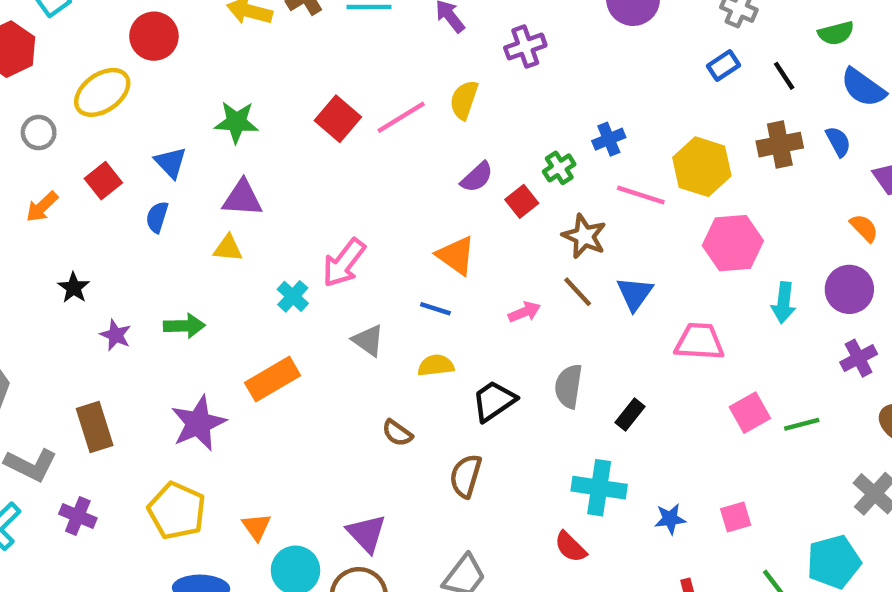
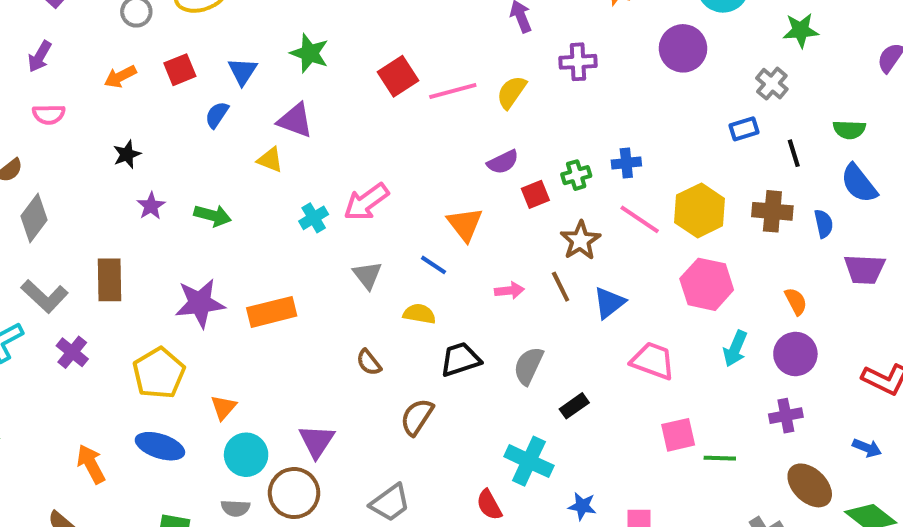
orange semicircle: (864, 228) -> (796, 301), moved
orange rectangle: (273, 379) -> (272, 312), moved

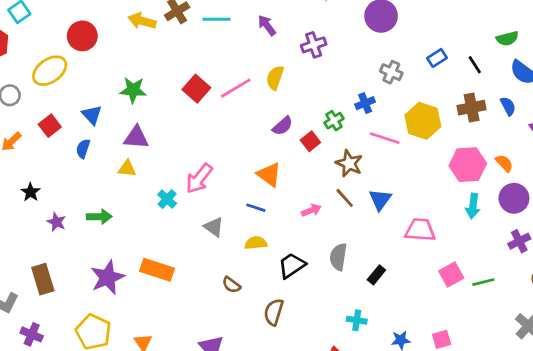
gray cross: (772, 84) -> (391, 72), moved
pink hexagon: (707, 284) -> (468, 165), moved
orange rectangle: (272, 312) -> (157, 270), turned 48
cyan cross: (529, 461) -> (357, 320), size x0.6

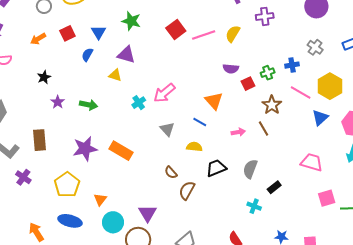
purple semicircle: (283, 126) -> (231, 69), turned 35
blue triangle: (380, 199) -> (320, 118), moved
brown semicircle: (274, 312) -> (187, 190), moved
cyan cross: (357, 320) -> (254, 206), moved

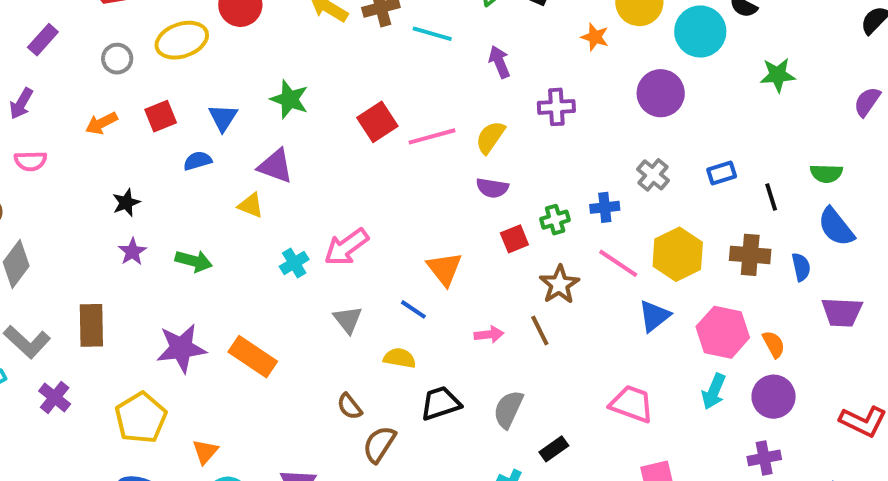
blue semicircle: (87, 55) -> (198, 161), turned 40
purple semicircle: (231, 69) -> (492, 188), moved
black star: (44, 77) -> (126, 203), moved

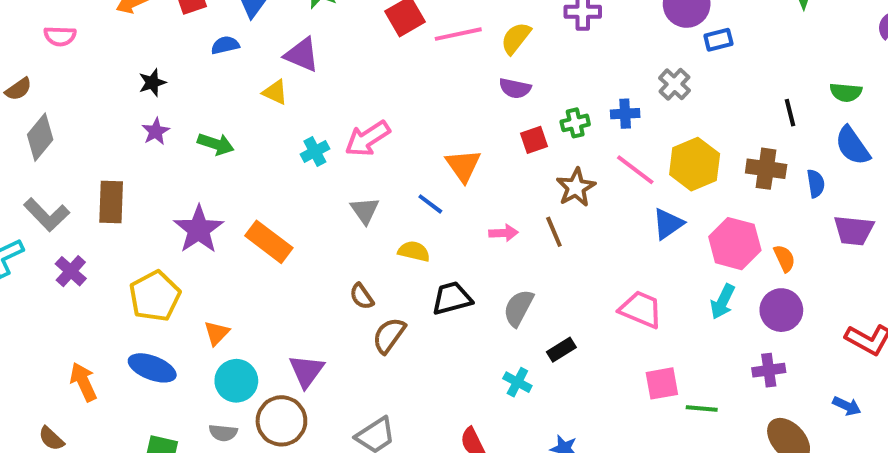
blue rectangle: (722, 173) -> (718, 40), moved
purple star: (181, 348) -> (199, 229), turned -30

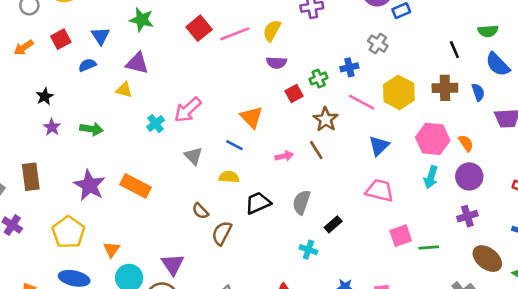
blue triangle: (668, 224) -> (379, 146), moved

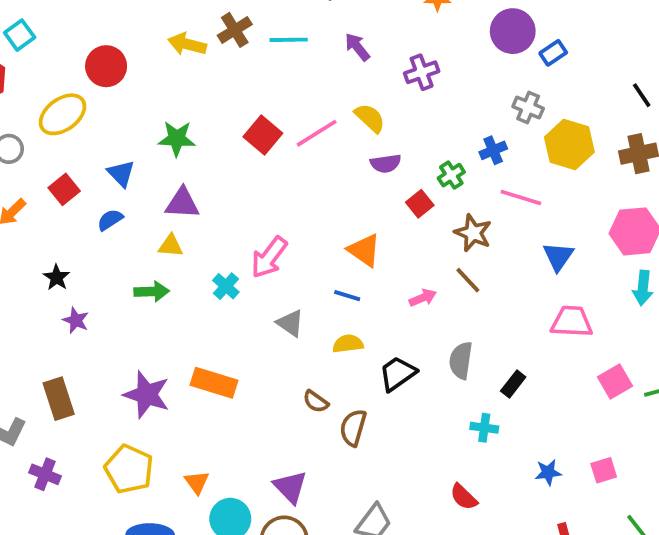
yellow semicircle: (272, 31) -> (370, 118), turned 115
yellow hexagon: (399, 92) -> (569, 145), moved
green arrow: (92, 129) -> (152, 292), moved

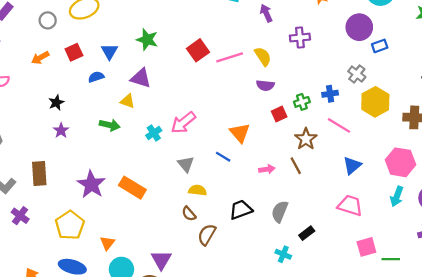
yellow semicircle: (348, 344) -> (198, 190), moved

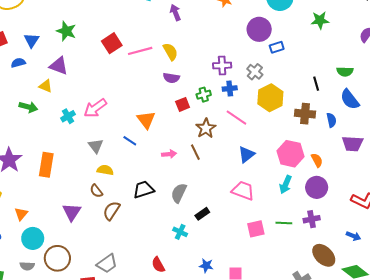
purple cross: (300, 38) -> (222, 65), moved
orange rectangle: (132, 188) -> (46, 165), turned 65
green line: (391, 259) -> (284, 223), moved
purple triangle: (161, 260) -> (72, 212), moved

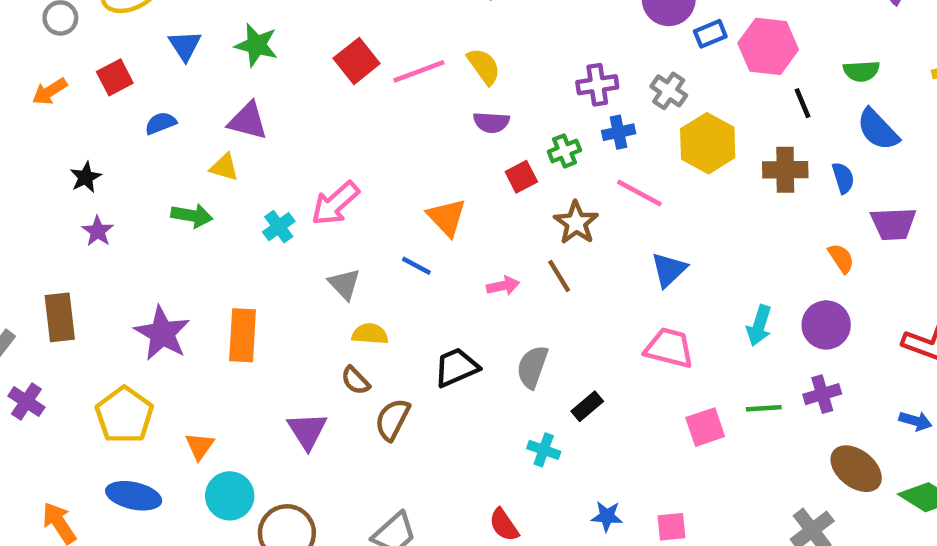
blue triangle: (32, 40) -> (185, 46), moved
pink hexagon: (291, 154) -> (768, 46), moved
orange semicircle: (317, 160) -> (841, 258), moved

